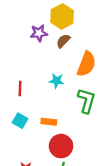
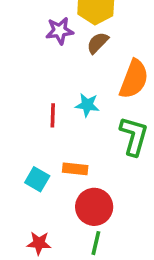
red line: (20, 88) -> (53, 115), moved
cyan square: (20, 121) -> (37, 179), moved

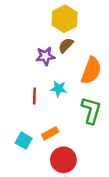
purple star: (60, 31) -> (45, 56), moved
orange rectangle: (75, 169) -> (50, 133), turned -35

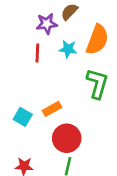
cyan star: (59, 89) -> (68, 49), moved
red line: (34, 96) -> (37, 53), moved

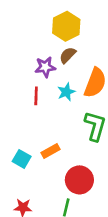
cyan star: (68, 49) -> (66, 92), turned -30
red circle: (67, 138) -> (79, 180), moved

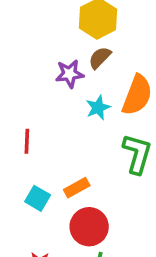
red line: (36, 96) -> (27, 141), moved
red circle: (79, 180) -> (89, 227), moved

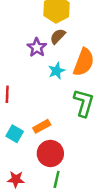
purple star: (70, 74) -> (37, 47), turned -30

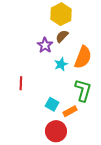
orange rectangle: (42, 126) -> (70, 111), moved
cyan square: (15, 134) -> (52, 104), moved

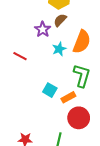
red line: (21, 83) -> (20, 56), moved, turned -64
red circle: (56, 131) -> (79, 118), moved

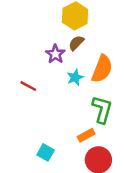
cyan square: (50, 90) -> (46, 152), moved

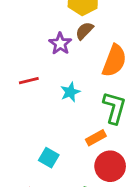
cyan star: (75, 77) -> (70, 92), moved
red line: (28, 86) -> (29, 81), turned -42

